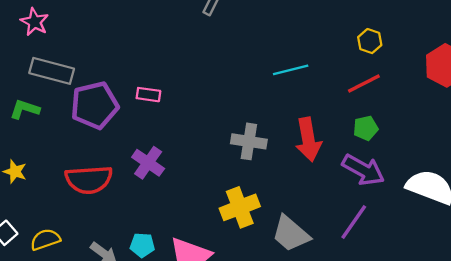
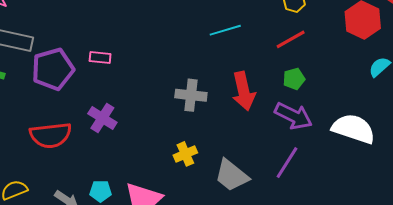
yellow cross: (240, 207) -> (185, 154), size x0.7

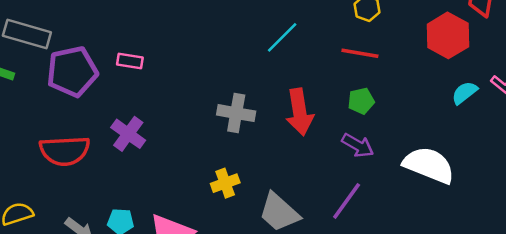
cyan line: (225, 30) -> (282, 37), turned -32
red line: (291, 39) -> (360, 53), turned 36
purple arrow: (293, 116) -> (358, 145), size x0.7

